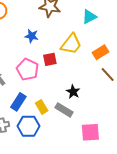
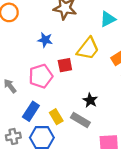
pink pentagon: (28, 69) -> (41, 76), turned 30

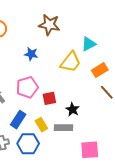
cyan triangle: (108, 19) -> (89, 44), moved
red square: (65, 65) -> (49, 98), moved
gray rectangle: (80, 120) -> (63, 128), turned -30

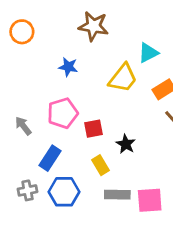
yellow rectangle: (41, 125) -> (100, 165), moved
gray rectangle: (63, 128) -> (117, 195), moved

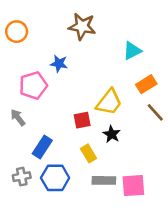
yellow trapezoid: (123, 78) -> (109, 102), moved
pink pentagon: (63, 113) -> (33, 85), moved

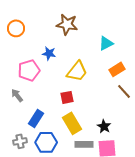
yellow trapezoid: (109, 102) -> (77, 71), moved
black star: (112, 134) -> (104, 126), moved
yellow rectangle: (88, 153) -> (72, 123), size x1.5

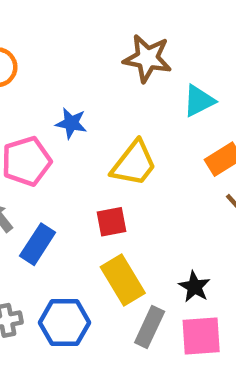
brown star: (67, 24) -> (147, 58), moved
blue rectangle: (36, 118) -> (38, 244), moved
gray rectangle: (84, 144) -> (150, 327), turned -66

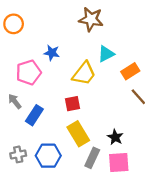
cyan triangle: (199, 101) -> (106, 54), moved

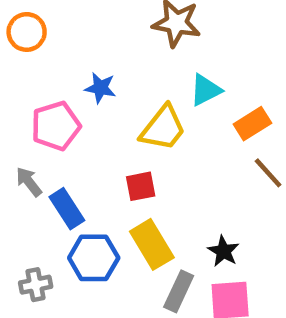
blue rectangle: (34, 115) -> (67, 209), turned -66
blue hexagon: (48, 156) -> (94, 258), moved

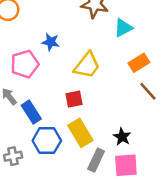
cyan triangle: (205, 90) -> (123, 28), moved

